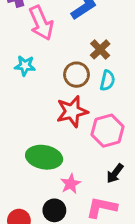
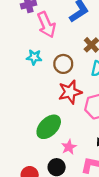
brown circle: (77, 75) -> (63, 64), moved
green ellipse: (44, 157) -> (49, 127), turned -55

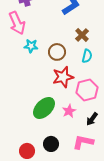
pink arrow: (46, 25) -> (17, 23), moved
pink star: (69, 147) -> (69, 111), moved

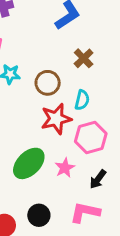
cyan semicircle: (87, 56) -> (82, 100), moved

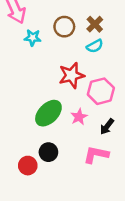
brown circle: (48, 83) -> (64, 27), moved
cyan semicircle: (82, 100) -> (95, 46), moved, turned 49
black circle: (39, 215) -> (48, 152), moved

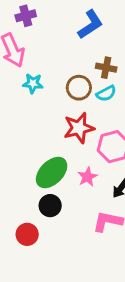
brown cross: (95, 24) -> (106, 68), turned -35
brown circle: (64, 27) -> (79, 88), moved
black circle: (48, 152) -> (50, 206), moved

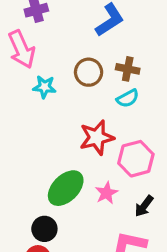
brown circle: (79, 88) -> (89, 72), moved
black circle: (50, 206) -> (44, 229), moved

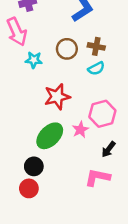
red star: (97, 137) -> (57, 97), moved
pink star: (106, 193) -> (80, 130), moved

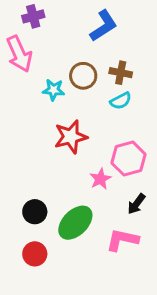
cyan star: (34, 60) -> (54, 90), moved
green ellipse: (50, 136) -> (75, 223), moved
black circle: (34, 166) -> (35, 212), moved

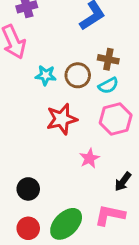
brown circle: (83, 76) -> (78, 75), moved
pink hexagon: (129, 159) -> (116, 119), moved
green ellipse: (75, 223) -> (66, 224), moved

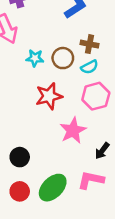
pink star: (89, 158) -> (73, 130), size x1.5

